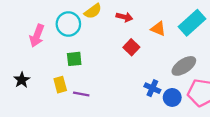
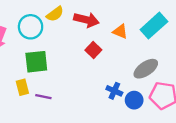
red arrow: (124, 17) -> (86, 20), size x1.5
green square: (74, 59) -> (36, 62), size x1.5

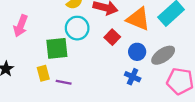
cyan circle: (31, 27) -> (77, 28), moved
orange triangle: (120, 31) -> (138, 19), size x1.6
blue circle: (134, 100) -> (137, 52), moved

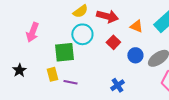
orange triangle: (138, 19) -> (136, 26), size x0.6
blue cross: (133, 77) -> (117, 85), moved, turned 32

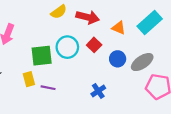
cyan circle: (82, 34) -> (67, 47), moved

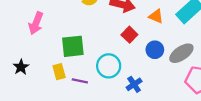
cyan circle: (67, 47) -> (109, 66), moved

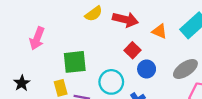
blue circle: (155, 50) -> (147, 69), moved

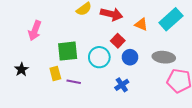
gray ellipse: (185, 69) -> (164, 57), turned 40
cyan circle: (111, 82) -> (99, 57), moved

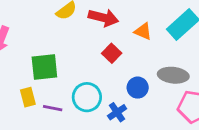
cyan circle: (99, 57) -> (87, 97), moved
blue circle: (130, 57) -> (138, 88), moved

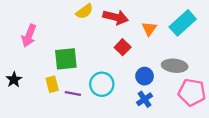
orange triangle: (143, 31) -> (149, 29), turned 42
blue cross: (117, 112) -> (145, 99), moved

